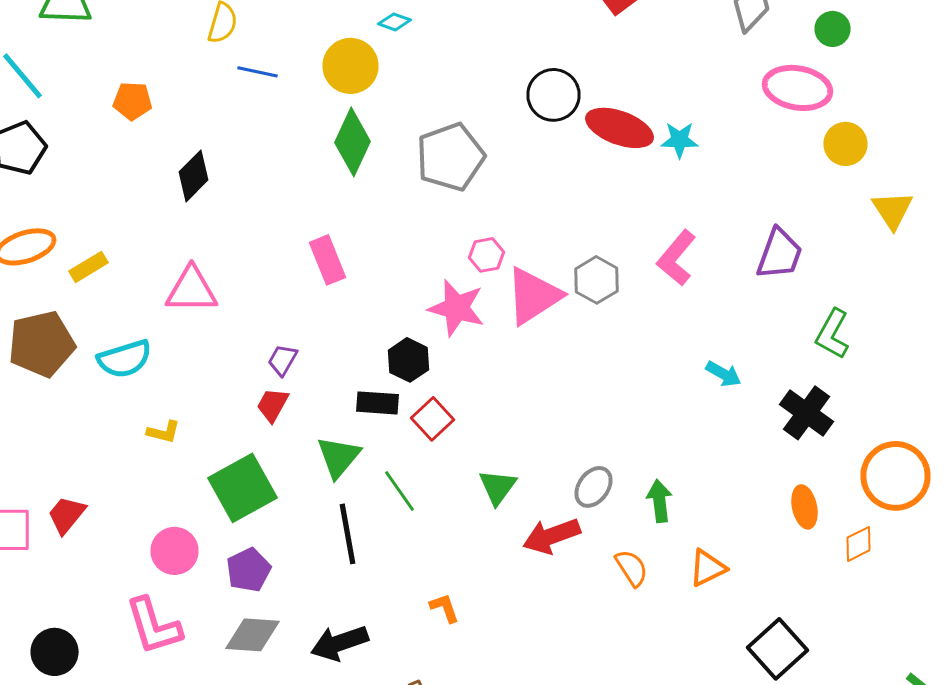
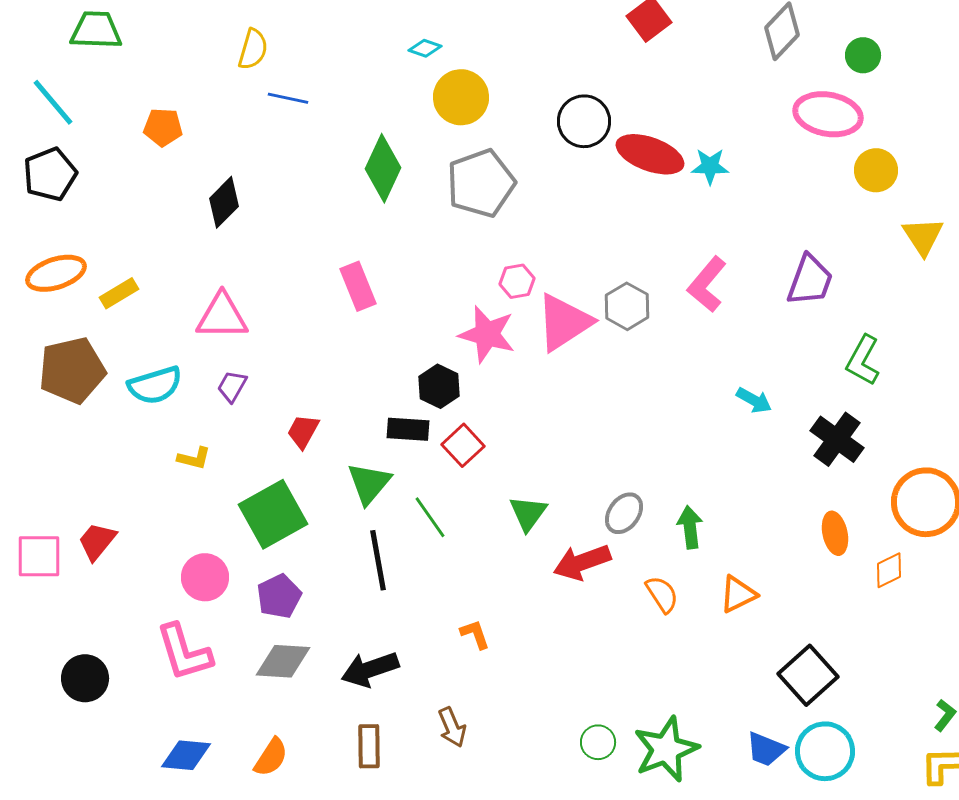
yellow circle: (350, 66) -> (461, 97), moved
purple trapezoid: (282, 360) -> (232, 386), moved

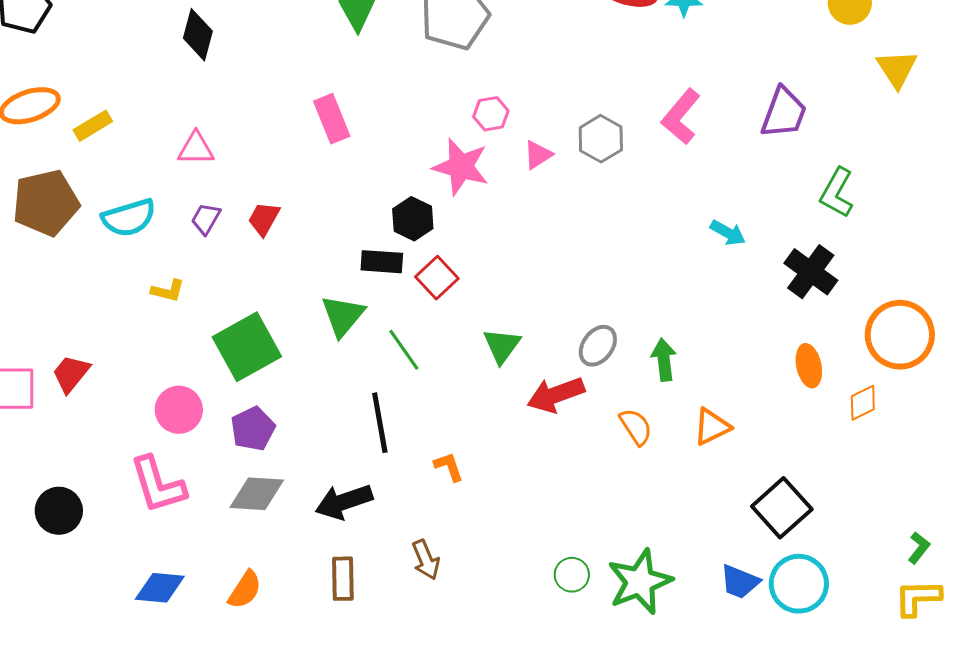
black diamond: (224, 202) -> (198, 35), turned -30
pink triangle: (222, 316) -> (196, 149), size x0.7
pink triangle: (564, 322) -> (538, 155), size x0.5
red trapezoid: (303, 431) -> (264, 219), moved
black line: (378, 560) -> (380, 423), moved

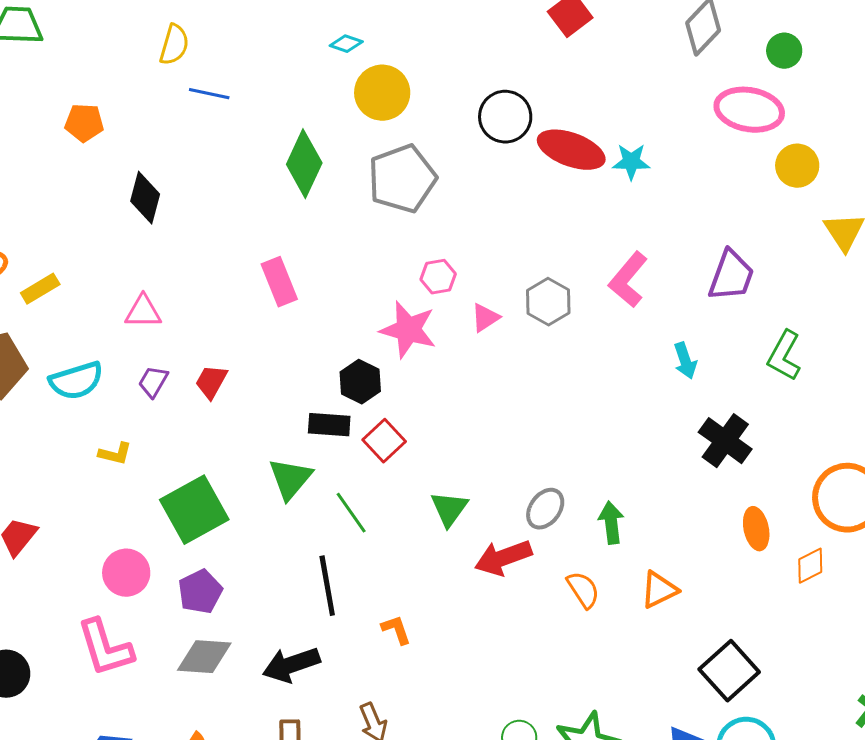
cyan arrow: (728, 233) -> (685, 361), moved, turned 42
black cross: (811, 272) -> (725, 441), moved

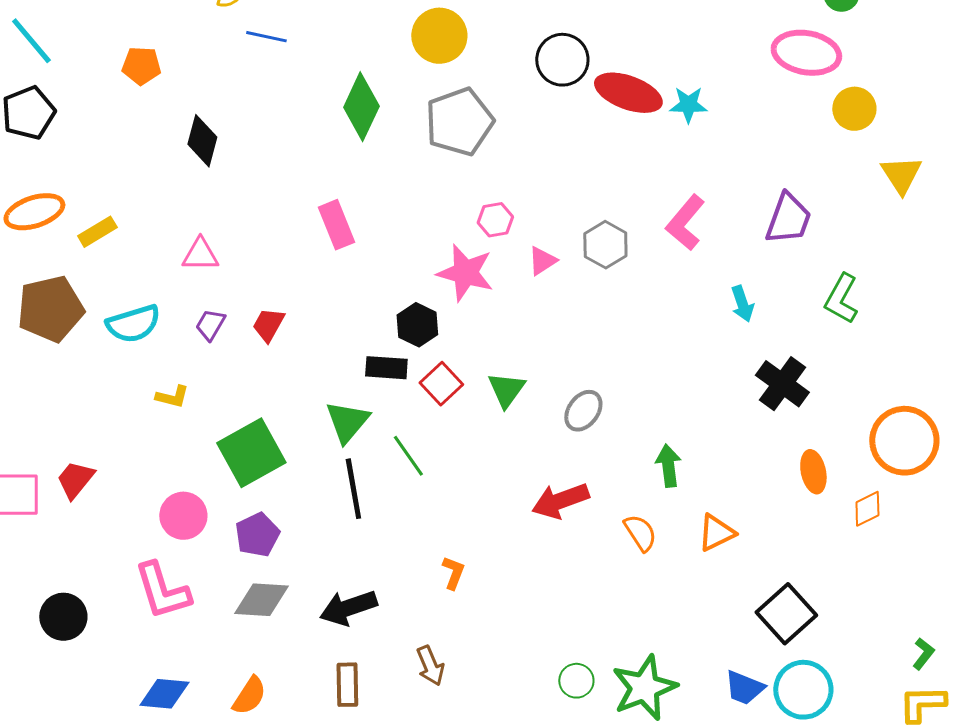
green triangle: (449, 509) -> (506, 390), moved
gray ellipse: (545, 509) -> (583, 411), moved
black line: (327, 586) -> (353, 489), moved
orange L-shape: (396, 630) -> (453, 573), turned 40

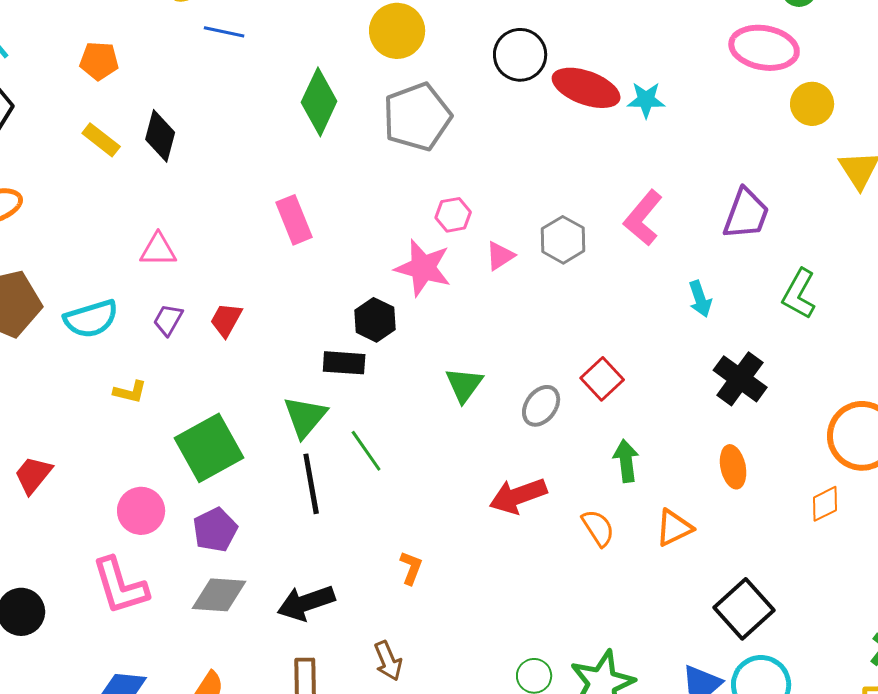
yellow rectangle: (97, 232) -> (101, 140), moved, turned 69
red square: (441, 384) -> (602, 379), moved
orange ellipse: (813, 472) -> (733, 467), moved

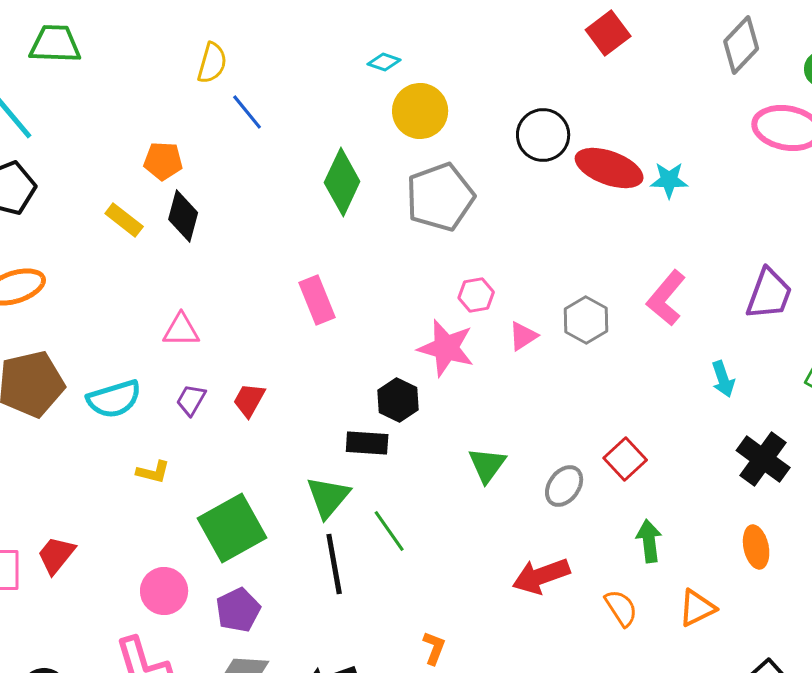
blue line: (224, 32) -> (247, 112), turned 39
orange pentagon: (99, 61) -> (163, 161), moved

